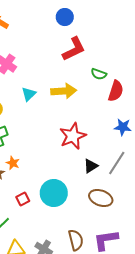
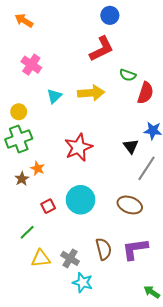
blue circle: (65, 17) -> (110, 15), moved
red star: (73, 136) -> (78, 147), moved
black triangle: (91, 166) -> (131, 146), moved, turned -35

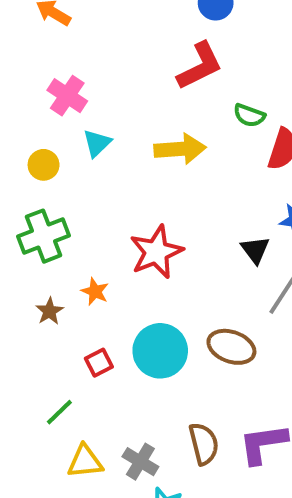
cyan triangle: (54, 96) -> (97, 143), moved
yellow circle: (19, 112) -> (44, 165), moved
orange star: (38, 168) -> (95, 291), moved
brown ellipse: (130, 205) -> (231, 347), moved

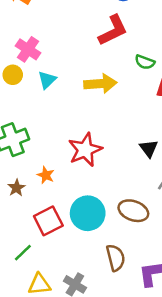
yellow circle: (44, 165) -> (13, 75), moved
red square: (99, 363) -> (48, 221), size x1.6
brown semicircle: (204, 444) -> (116, 258), moved

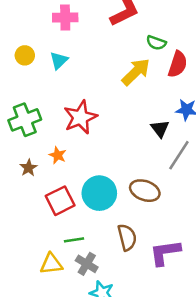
pink cross: (28, 49) -> (65, 17), moved, turned -35
yellow arrow: (100, 84) -> (136, 72), moved, turned -40
red star: (85, 150) -> (80, 117), moved
green line: (23, 253) -> (74, 240), moved, turned 36

